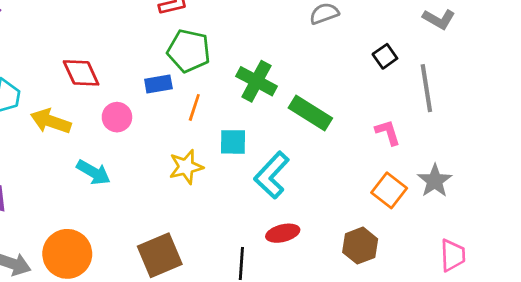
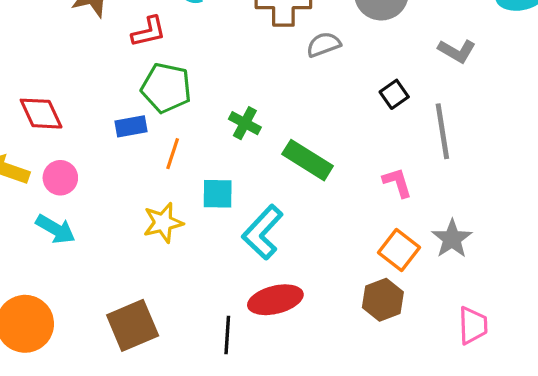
green cross: (256, 81) -> (245, 123), size x0.7
pink circle: (117, 117) -> (60, 178), moved
red ellipse: (283, 233) -> (275, 300), size x1.4
brown hexagon: (360, 246) -> (383, 300), moved

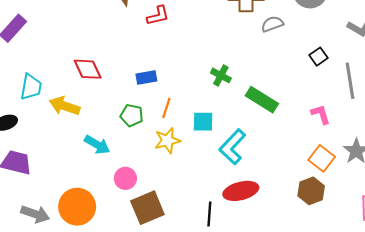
green pentagon: (166, 88) -> (132, 115), moved, size x0.7
orange line: (173, 154) -> (166, 108), moved
pink circle: (60, 178) -> (125, 178), moved

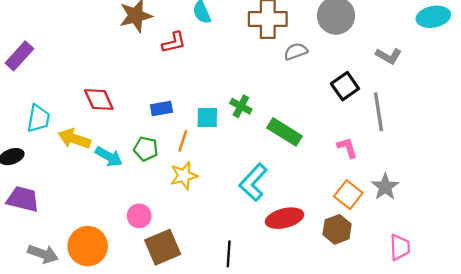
black square: (318, 57) -> (345, 86), size x1.4
cyan square: (203, 122) -> (207, 117), moved
cyan arrow: (97, 145) -> (109, 157), moved
red ellipse: (241, 191) -> (285, 218), moved

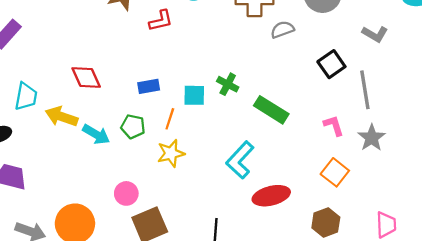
gray star: (385, 187) -> (372, 138), moved
brown hexagon: (337, 229) -> (326, 222), moved

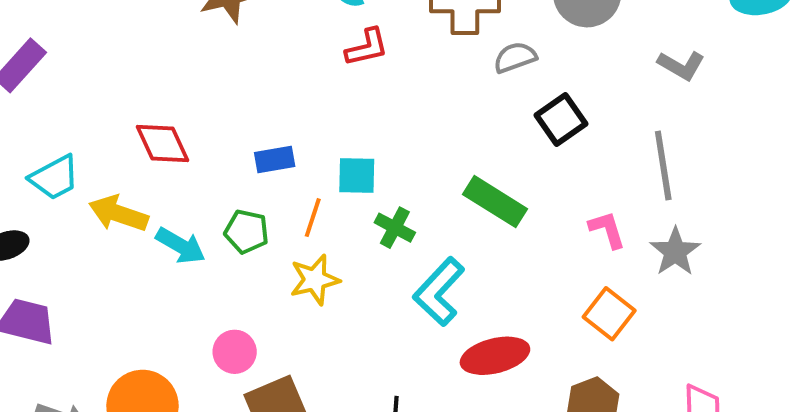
red L-shape: (161, 21) -> (367, 47), moved
black square: (331, 64) -> (561, 119), moved
green cross: (228, 84) -> (395, 228), moved
cyan trapezoid: (26, 96) -> (54, 178), turned 52

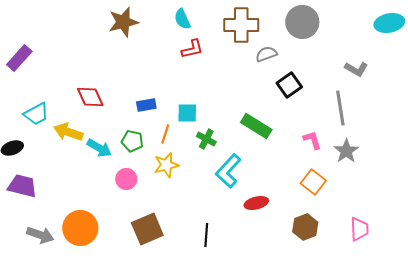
gray L-shape: (681, 65) -> (356, 69), moved
pink circle: (235, 352) -> (126, 179), moved
red ellipse: (495, 356) -> (256, 203), size x0.7

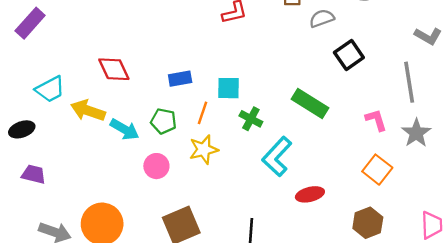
purple trapezoid: (22, 186) -> (34, 174), size x0.7

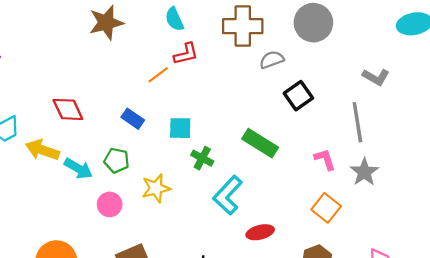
blue rectangle: (180, 79) -> (133, 119), turned 45
orange line: (202, 113) -> (158, 75), moved, turned 35

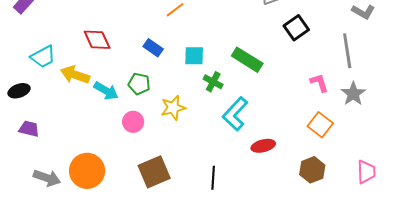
green rectangle: (260, 143) -> (247, 60), moved

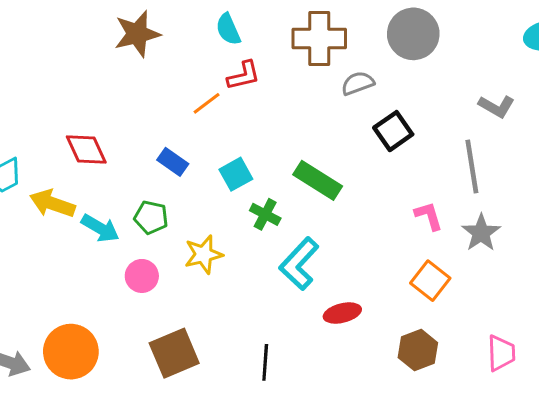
cyan square: (194, 56) -> (236, 174), turned -30

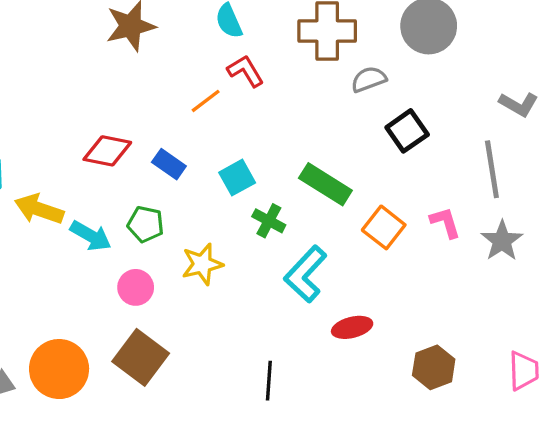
red L-shape: (244, 76) -> (246, 71), turned -108
red diamond: (86, 150) -> (107, 151), moved, turned -54
orange square: (430, 281) -> (384, 227), moved
brown square: (174, 353) -> (141, 357), moved, turned -30

